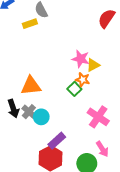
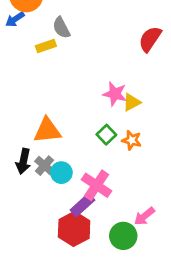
orange star: (83, 80) -> (132, 140), moved
black arrow: (13, 109) -> (23, 161), turned 30
pink cross: (98, 117) -> (97, 185), moved
pink arrow: (102, 149) -> (144, 216), turned 84

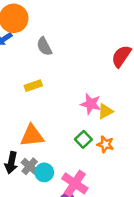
yellow rectangle: (46, 46) -> (33, 86), moved

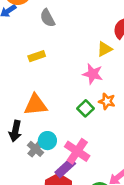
yellow triangle: (105, 111) -> (105, 49), moved
orange star: (105, 144) -> (107, 101), moved
gray cross: (30, 166) -> (36, 149), moved

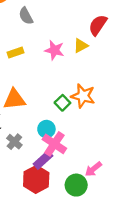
pink star: (93, 74) -> (54, 50), moved
orange star: (107, 101) -> (83, 96), size x1.5
cyan circle: (47, 141) -> (46, 129), moved

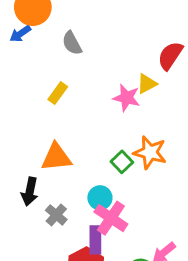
pink star: (54, 50) -> (127, 98), moved
yellow rectangle: (16, 52) -> (58, 93), turned -35
purple rectangle: (43, 160) -> (95, 240), turned -48

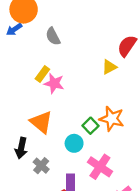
pink star: (127, 98) -> (54, 83), moved
orange triangle: (56, 157) -> (41, 122), turned 45
cyan circle: (100, 198) -> (74, 143), moved
pink cross: (111, 218) -> (100, 167), moved

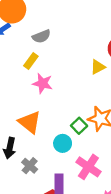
gray semicircle: (53, 36) -> (41, 36), turned -84
yellow rectangle: (42, 74) -> (31, 61), moved

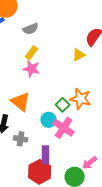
yellow rectangle: (31, 61) -> (32, 53), moved
gray cross: (30, 166) -> (21, 139), turned -32
pink cross: (88, 167) -> (64, 128), moved

